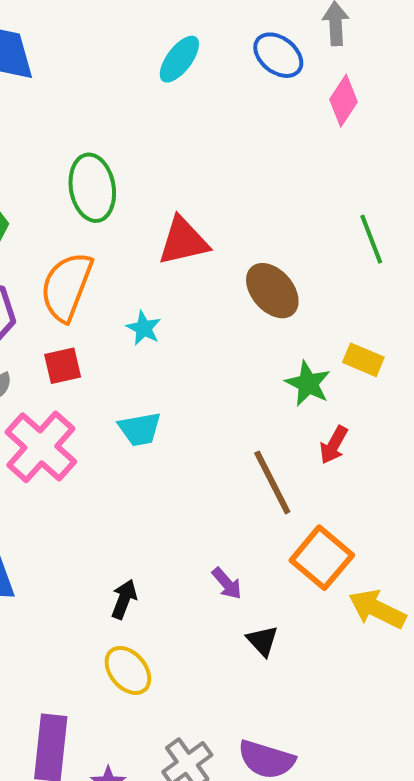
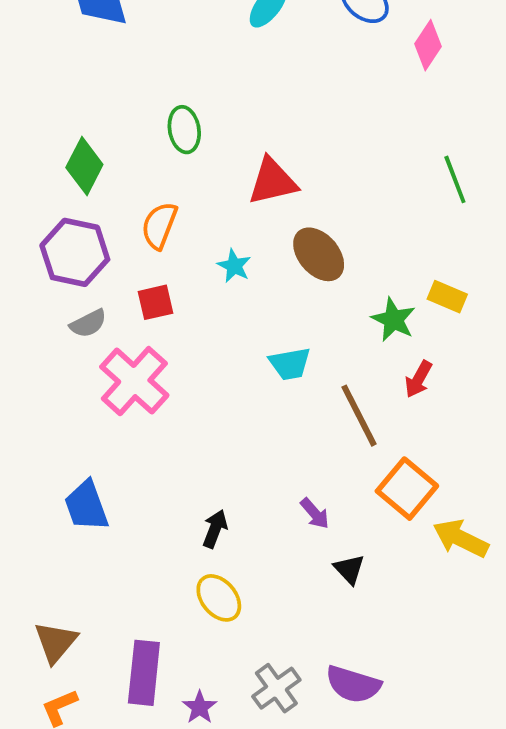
green ellipse: (92, 188) -> (184, 130), size x0.7
orange semicircle: (67, 287) -> (159, 226), size x0.7
brown ellipse: (272, 291) -> (319, 254), moved
cyan trapezoid: (140, 429) -> (290, 364), moved

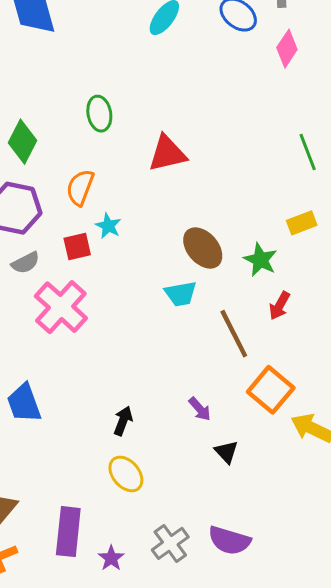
brown ellipse: (319, 254) -> (203, 248), moved
cyan star: (234, 266) -> (108, 226), moved
yellow rectangle: (447, 297) -> (302, 223), moved, turned -44

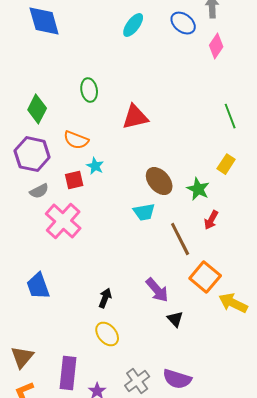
orange semicircle: (80, 187) -> (76, 140), turned -90
yellow rectangle: (302, 223) -> (226, 164), turned -36
purple arrow: (200, 409) -> (157, 290), size x1.5

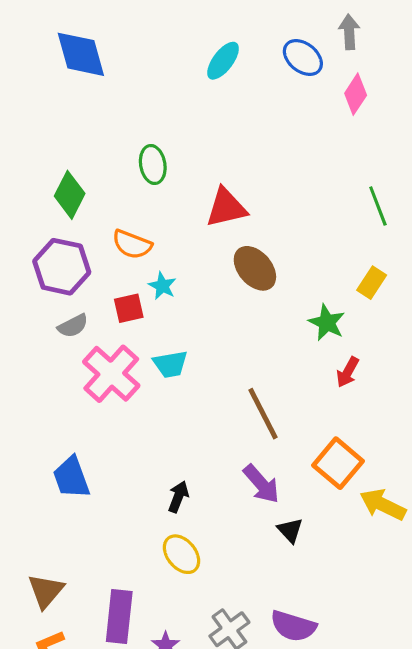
brown ellipse: (159, 181) -> (255, 268), moved
cyan trapezoid: (144, 212) -> (170, 364), moved
brown line: (180, 239) -> (263, 414), moved

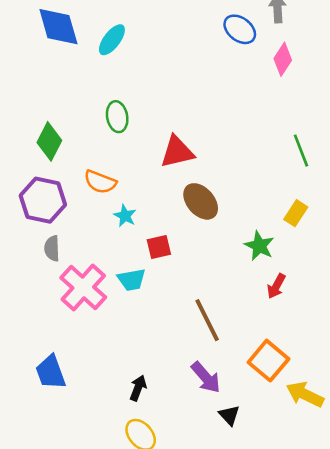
cyan ellipse: (223, 61) -> (112, 40), moved
red square: (129, 308) -> (159, 247), moved
gray semicircle: (73, 326) -> (52, 248), turned 115

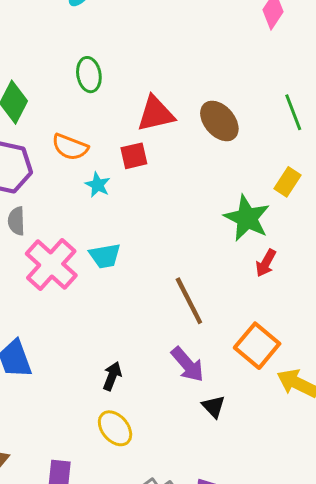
brown ellipse: (201, 201) -> (219, 121), moved
green star: (259, 246) -> (247, 218), size x1.4
red square: (159, 247) -> (134, 156), moved

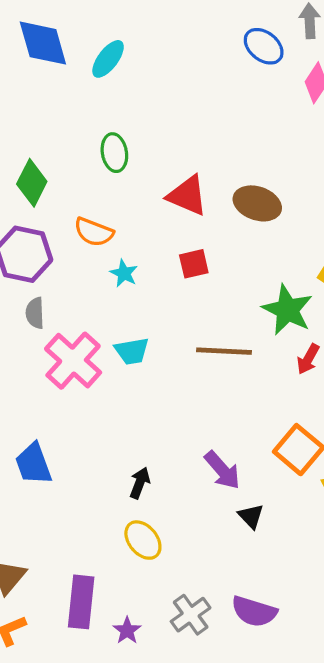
red triangle: (156, 114) -> (187, 195), turned 36
brown ellipse: (219, 121) -> (257, 203), turned -30
red square: (134, 156) -> (194, 264), moved
brown line: (189, 301) -> (224, 351), moved, turned -60

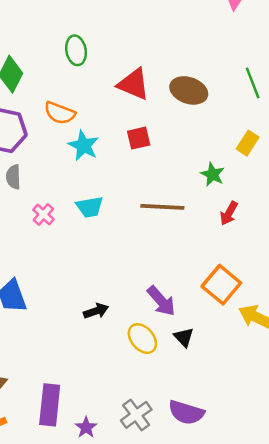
cyan star: (124, 273) -> (84, 146), size x1.4
green star: (287, 310) -> (213, 174), size x0.6
pink cross: (73, 361) -> (43, 214), size x0.5
black arrow: (140, 483) -> (96, 311), turned 50
yellow ellipse: (143, 540) -> (142, 339), moved

